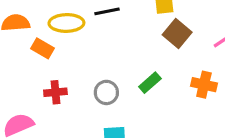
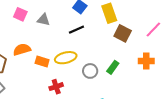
yellow ellipse: (66, 23) -> (66, 58), moved
gray circle: (106, 92) -> (90, 71), moved

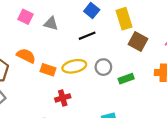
orange semicircle: (22, 50) -> (26, 56), turned 42
green rectangle: (113, 67) -> (126, 79), turned 32
gray circle: (90, 71) -> (103, 67), moved

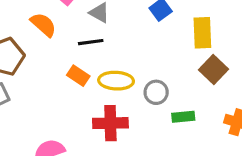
black line: (87, 36) -> (91, 42), moved
orange semicircle: (26, 56) -> (43, 25), moved
red cross: (63, 98) -> (110, 123), moved, size x1.5

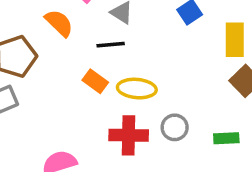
gray circle: (156, 92) -> (175, 127), moved
green rectangle: (183, 117) -> (226, 138), moved

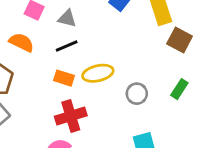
red cross: (129, 135) -> (71, 116), moved
green rectangle: (226, 138) -> (179, 89), turned -36

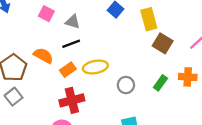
orange semicircle: (21, 42) -> (43, 56), moved
orange rectangle: (64, 78) -> (68, 70), turned -56

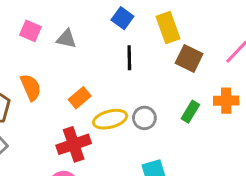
black line: (71, 44) -> (129, 58), moved, turned -66
orange semicircle: (43, 56) -> (31, 87), turned 42
yellow ellipse: (95, 67) -> (110, 119), moved
orange rectangle: (68, 70) -> (80, 98), moved

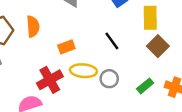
black line: (129, 58) -> (112, 41), moved, turned -54
red cross: (74, 144) -> (50, 80), turned -30

